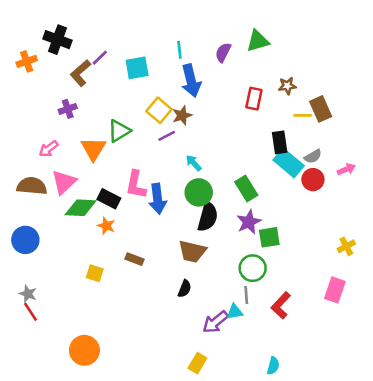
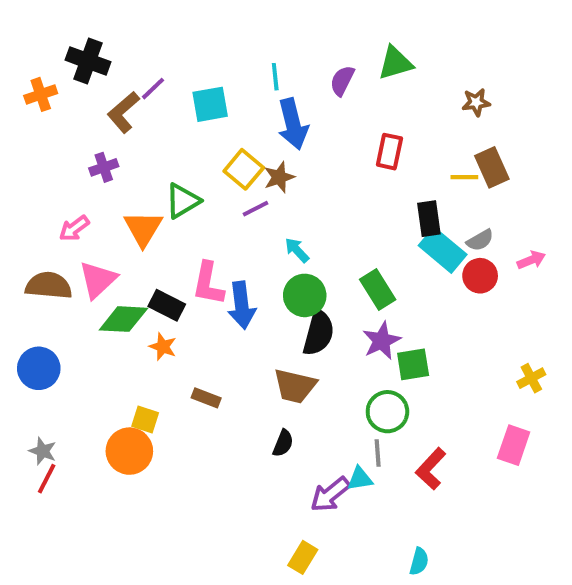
brown star: (287, 86) -> (476, 102), moved
red line: (31, 312) -> (47, 479), turned 60
orange circle: (84, 350) -> (129, 451), moved

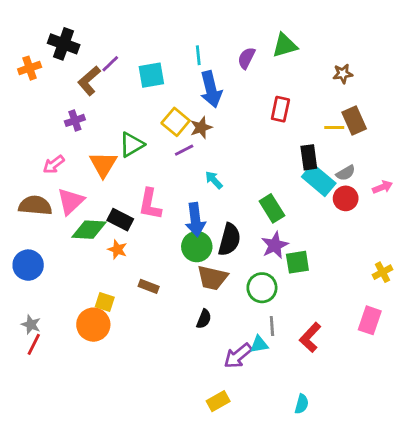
green circle: (305, 295) -> (197, 247), moved
blue arrow: (242, 305) -> (195, 220), moved
green circle: (387, 412) -> (262, 288), moved
yellow rectangle: (303, 557) -> (218, 401), turned 30

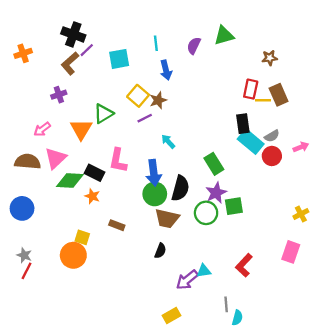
black cross: (64, 44) -> (73, 34), moved
blue arrow: (211, 89) -> (166, 70), size x0.7
red rectangle: (280, 109) -> (251, 89), moved
green circle: (262, 288) -> (206, 213), moved
gray line: (272, 326) -> (226, 304), moved

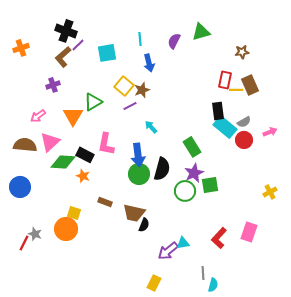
brown trapezoid: (167, 218) -> (134, 213), moved
pink rectangle: (291, 252) -> (249, 232), moved
gray star: (24, 255) -> (35, 234), moved
yellow rectangle: (171, 315) -> (154, 283), turned -35

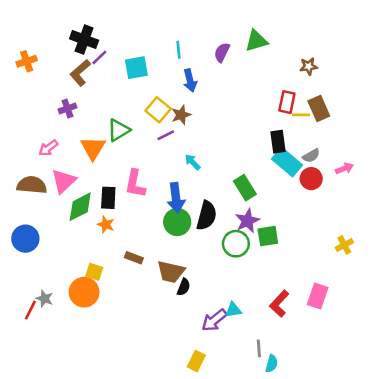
black rectangle: (85, 155) -> (108, 198), turned 66
green diamond: (63, 162) -> (80, 207), turned -30

